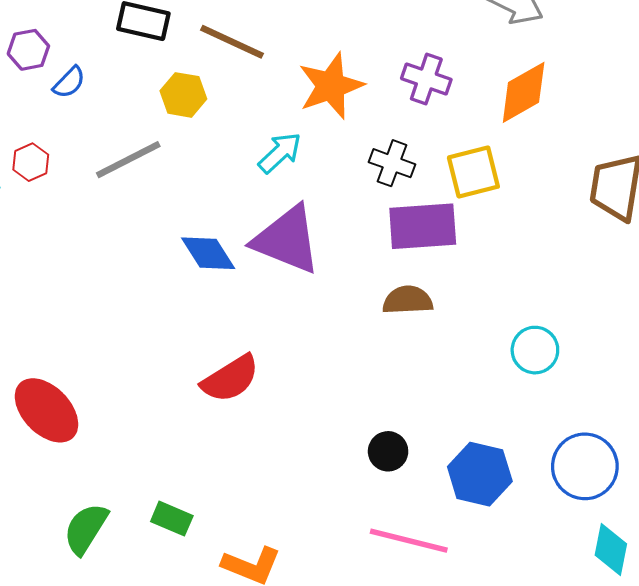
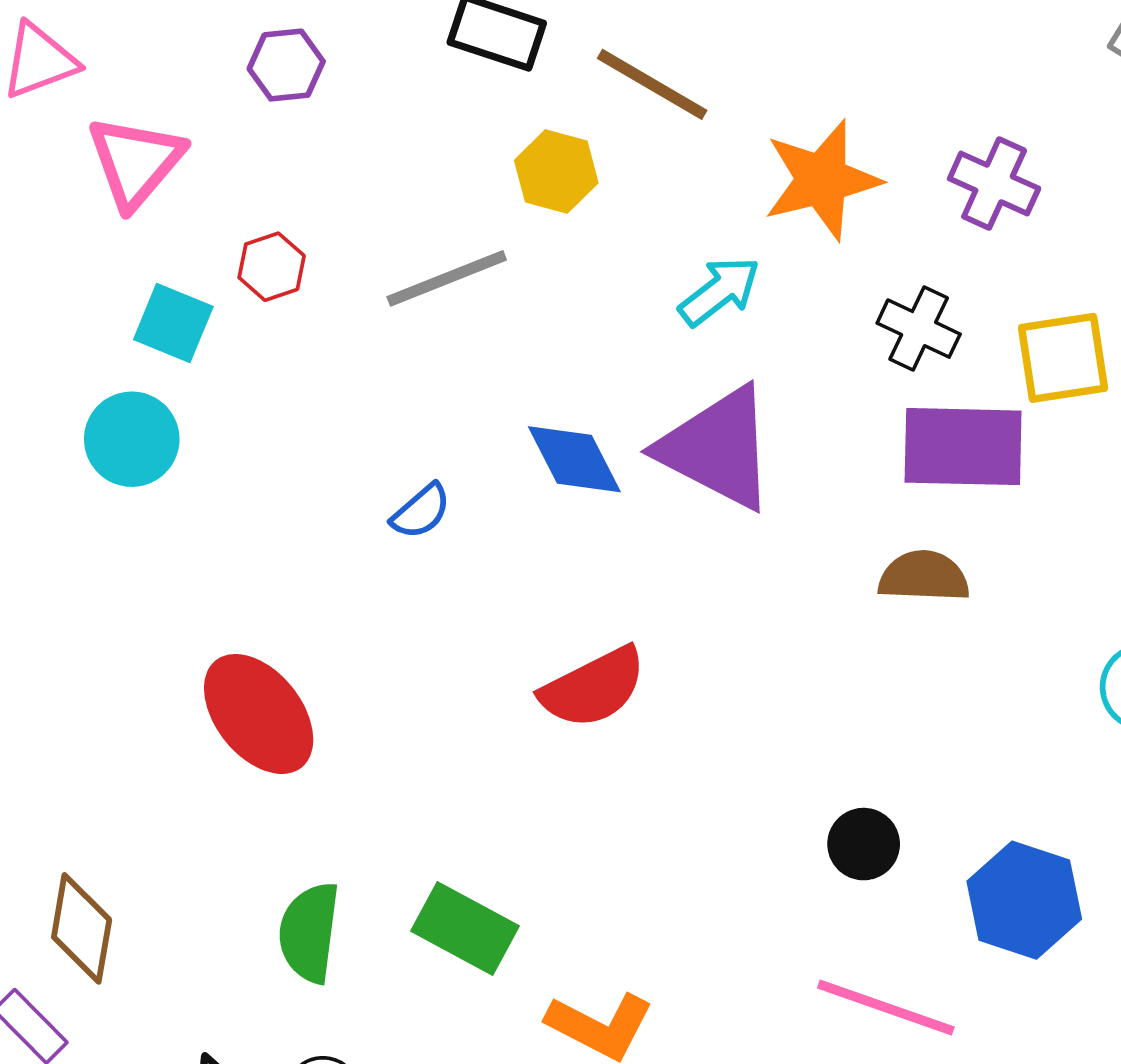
blue semicircle: (69, 82) -> (421, 511), moved
green rectangle: (172, 519) -> (465, 929), size x1.4
green semicircle: (86, 529) -> (309, 932), turned -30

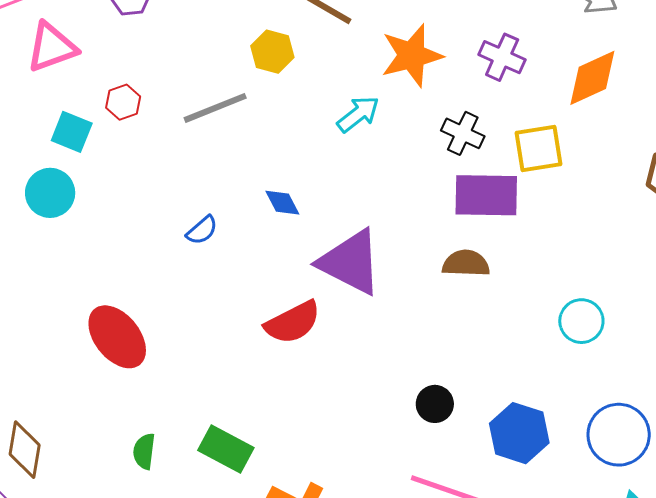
pink triangle: (136, 162) -> (52, 47), turned 30
purple triangle: (717, 448) -> (350, 262), moved
blue diamond: (574, 459) -> (282, 203), size x0.7
green semicircle: (309, 932) -> (144, 451), size x0.7

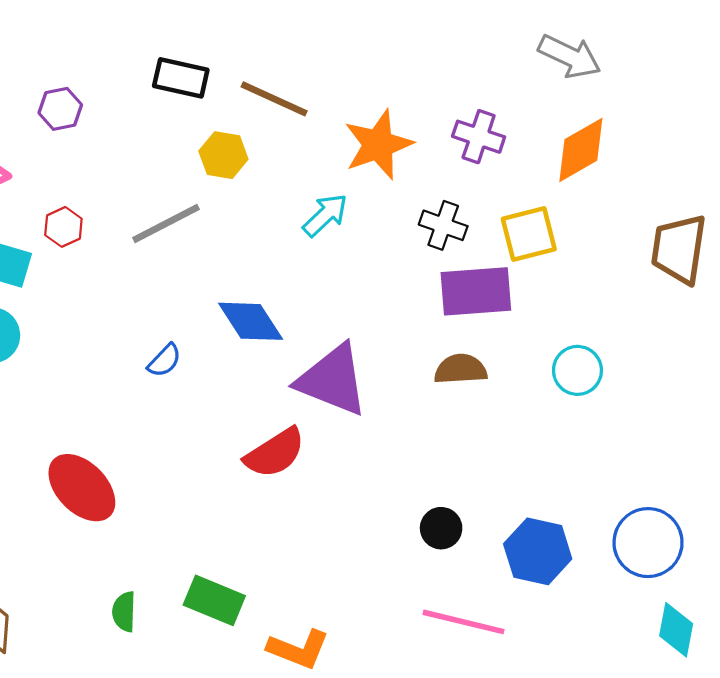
blue diamond: (282, 203) -> (251, 321), size x1.6
cyan circle: (581, 321) -> (577, 370), moved

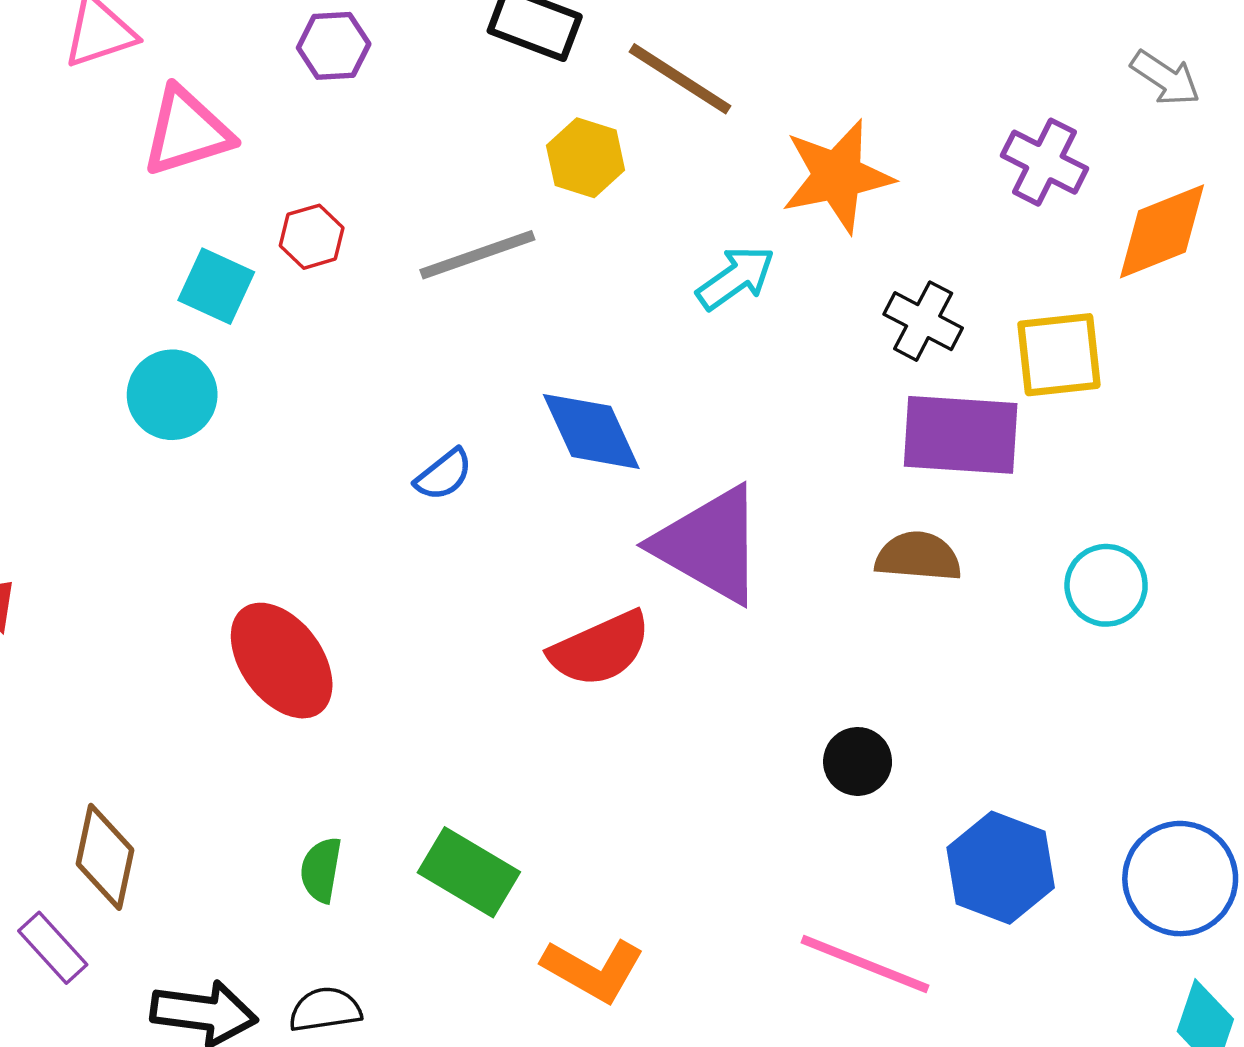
gray arrow: (570, 56) -> (1165, 78), size x0.7
purple cross: (479, 137) -> (1044, 162), moved
black circle: (441, 528) -> (858, 761), moved

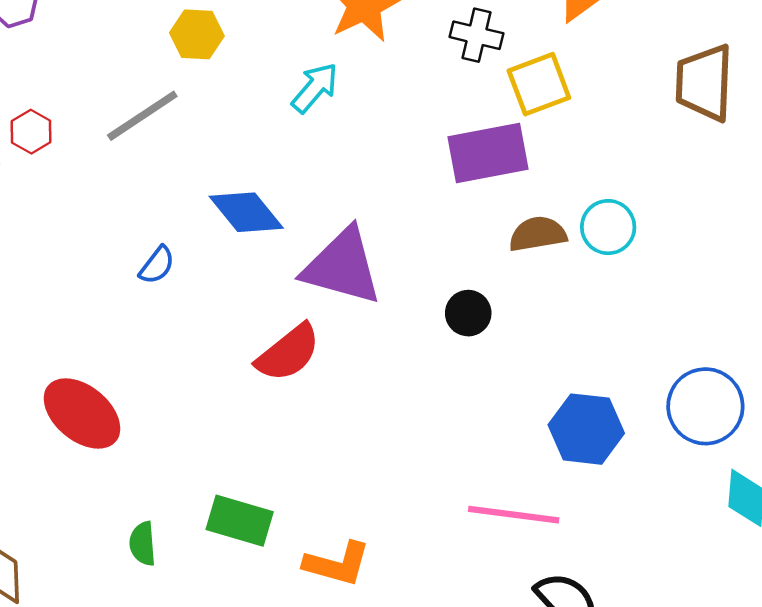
black cross: (923, 321) -> (477, 35), moved
brown semicircle: (918, 557) -> (538, 234), moved
black circle: (858, 761) -> (468, 313), moved

